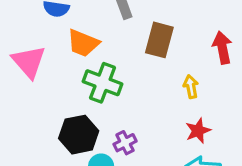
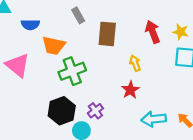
green cross: (103, 83) -> (72, 71), turned -32
red star: (198, 131) -> (130, 90), moved

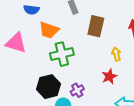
pink triangle: (18, 65) -> (16, 43), turned -30

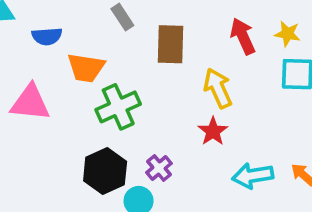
yellow arrow: (116, 54) -> (218, 88), size x1.5

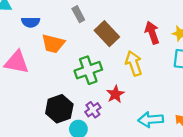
brown rectangle: (171, 44) -> (107, 34), turned -50
green cross: (118, 107) -> (88, 70), moved
red star: (213, 131) -> (115, 94), moved

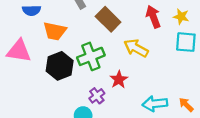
yellow arrow: (134, 63) -> (136, 48), turned -40
black hexagon: (59, 109) -> (60, 66), moved

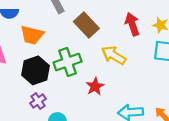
purple cross: (97, 96) -> (38, 101), moved

